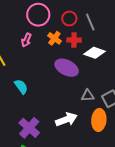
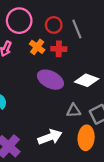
white diamond: (94, 53) -> (87, 80), moved

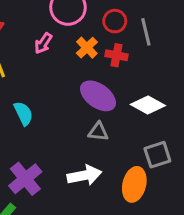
gray triangle: (74, 111) -> (98, 132), moved

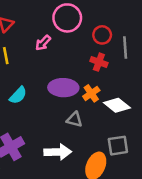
orange cross: (87, 48) -> (91, 93), moved
purple ellipse: (98, 96) -> (63, 88), moved, turned -44
cyan semicircle: (23, 113) -> (18, 95), turned 60

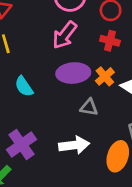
pink arrow: (43, 43) -> (65, 35), moved, size x1.5
cyan semicircle: (18, 95) -> (24, 86), turned 108

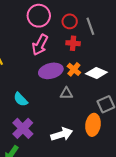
cyan semicircle: (24, 86) -> (21, 99), moved
white arrow: (74, 145) -> (62, 134), moved

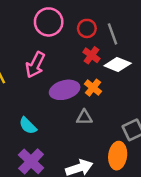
red cross: (73, 43) -> (91, 55), turned 32
pink arrow: (40, 45) -> (35, 65), moved
white diamond: (96, 73) -> (118, 65), moved

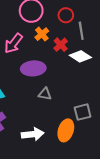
red circle: (87, 28) -> (66, 15), moved
orange cross: (93, 88) -> (42, 34), moved

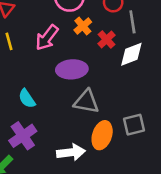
white diamond: (80, 56) -> (131, 54), turned -55
gray triangle: (45, 94) -> (86, 102), size x1.5
orange ellipse: (66, 130) -> (102, 135), moved

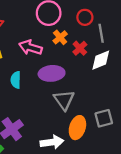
pink arrow: (47, 38) -> (31, 47), turned 70
cyan semicircle: (27, 99) -> (16, 80), moved, turned 35
gray triangle: (86, 102) -> (64, 100), turned 45

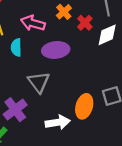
cyan semicircle: (16, 80) -> (16, 47), moved
gray triangle: (64, 100) -> (39, 82), moved

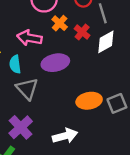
gray triangle: (39, 82) -> (27, 89), moved
orange ellipse: (84, 106) -> (89, 101), moved, turned 70

